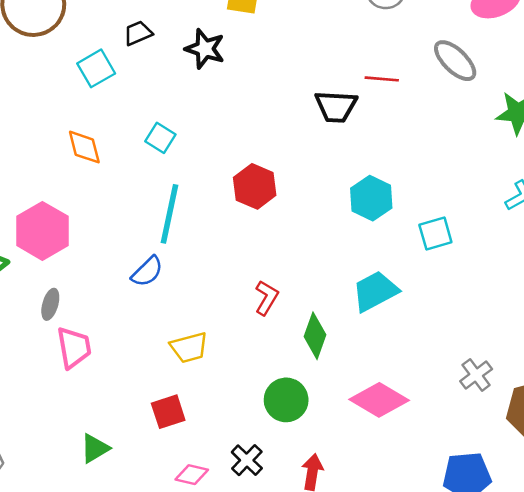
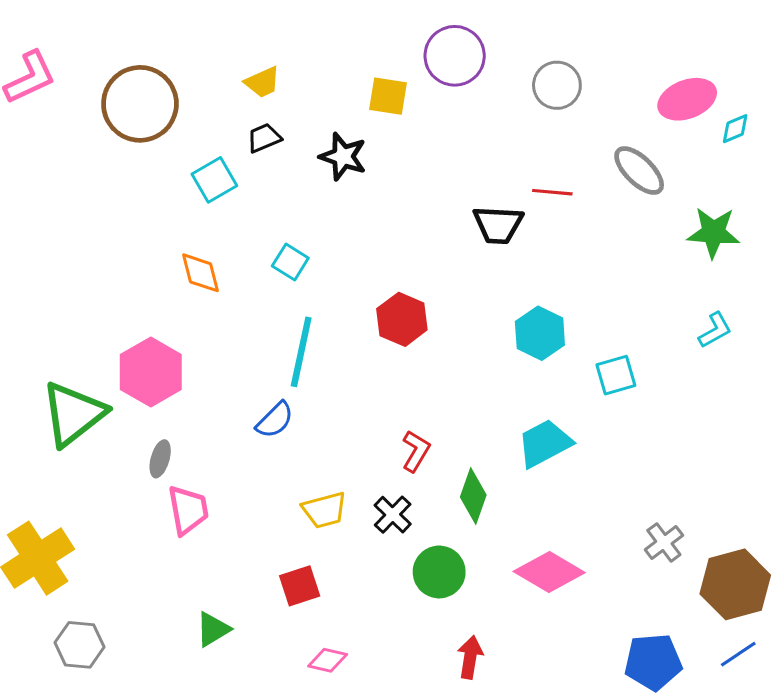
black cross: (247, 460) -> (393, 515), moved

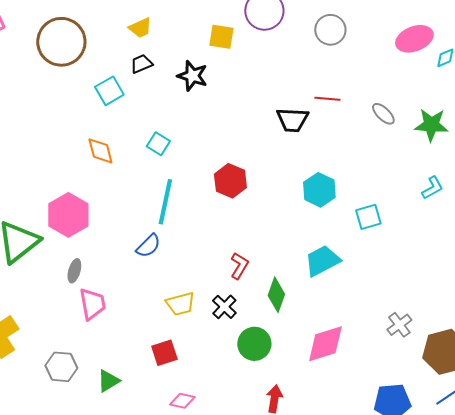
gray ellipse: (639, 171) -> (383, 114), moved, size x0.7
pink diamond: (549, 572) -> (325, 344), turned -48
gray hexagon: (80, 645) -> (61, 367), moved

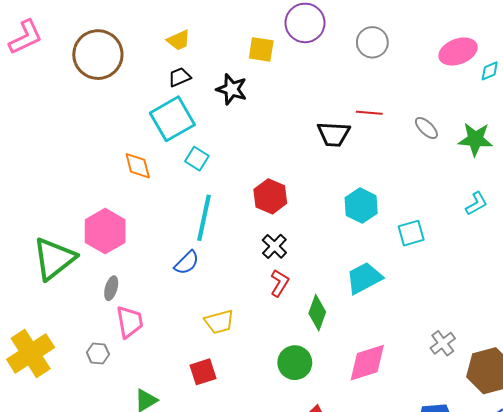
cyan square: (109, 91) -> (172, 119), moved, size x1.5
black cross: (224, 307) -> (274, 246), moved
gray hexagon: (61, 367) -> (98, 353), moved, size x0.7

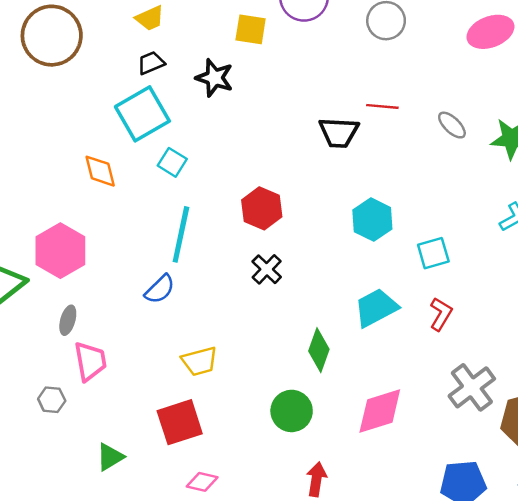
red L-shape: (280, 283) -> (441, 314), moved
gray cross: (443, 343) -> (472, 387), size x1.5
red square: (203, 372) -> (180, 422), size x1.4

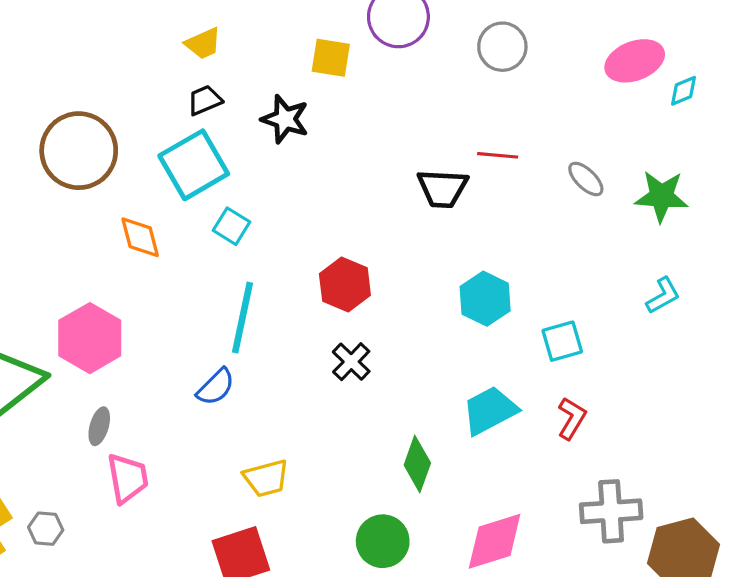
brown circle: (52, 36) -> (79, 151), moved
gray cross: (472, 387) -> (611, 511), turned 33
gray hexagon: (52, 400) -> (46, 529), moved

